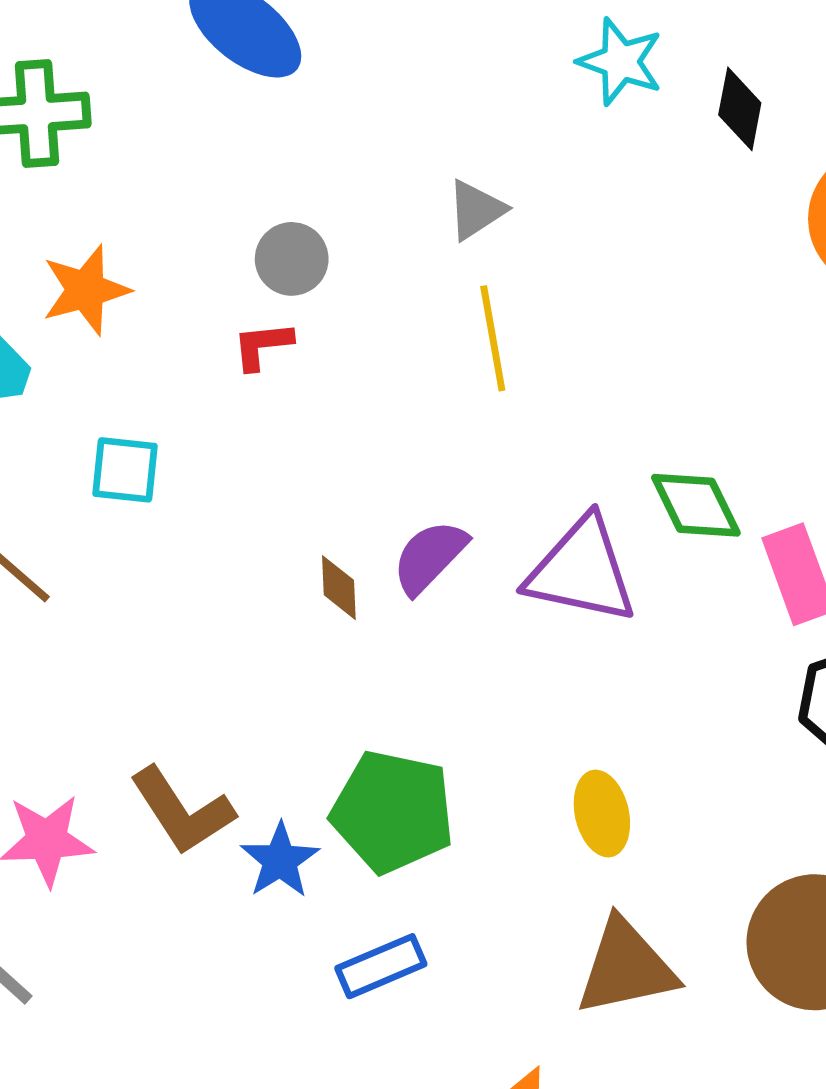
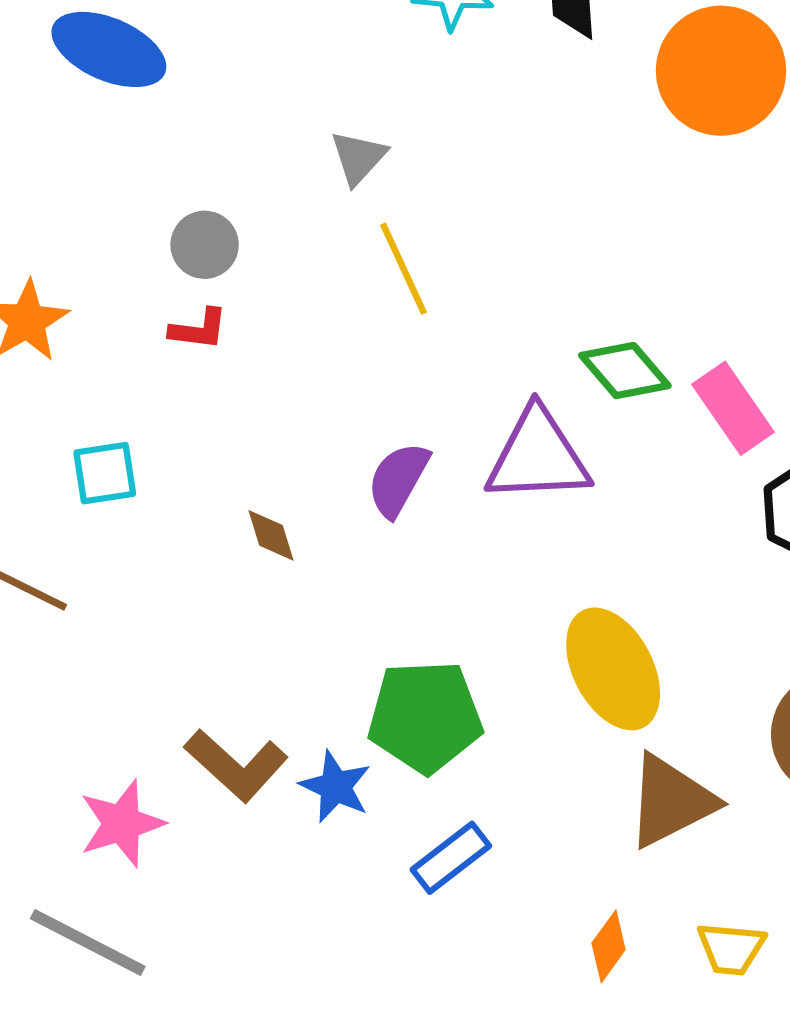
red L-shape: (262, 345) -> (199, 329), turned -152
brown diamond: (339, 588) -> (271, 535), moved
yellow ellipse: (602, 814) -> (613, 669), size x1.6

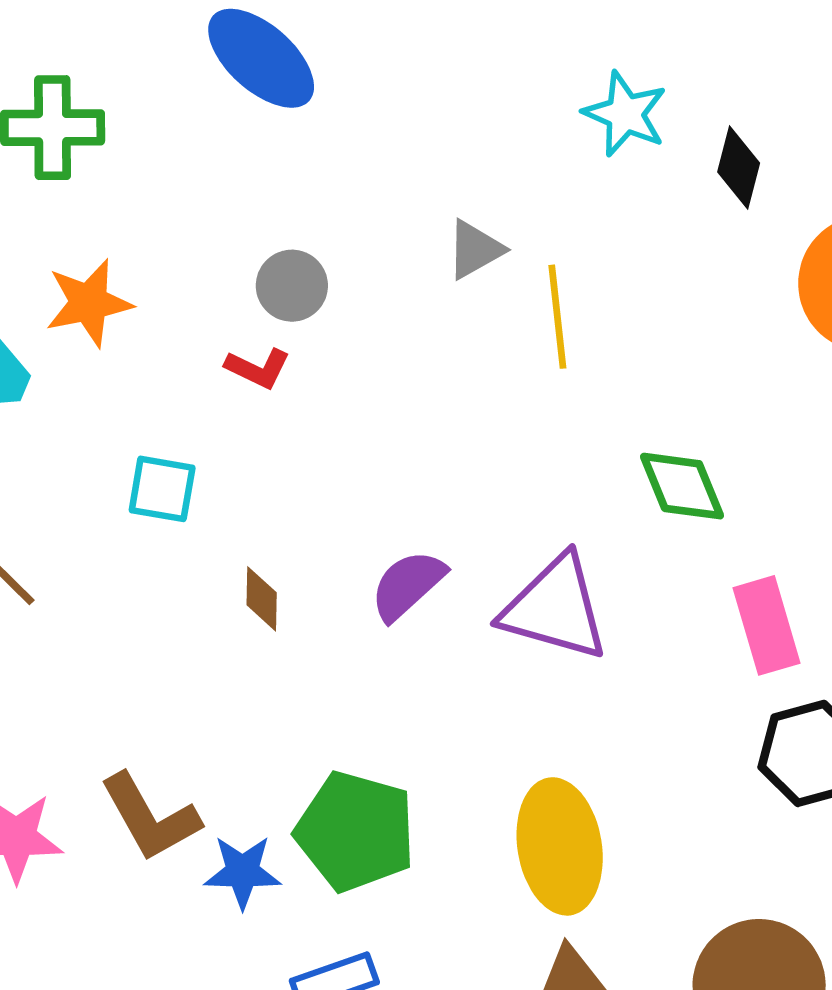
yellow line: (404, 269) -> (557, 317), moved
green diamond: (625, 371) -> (682, 486), moved
cyan square: (105, 473) -> (162, 489), moved
blue star: (336, 787) -> (243, 872), turned 30

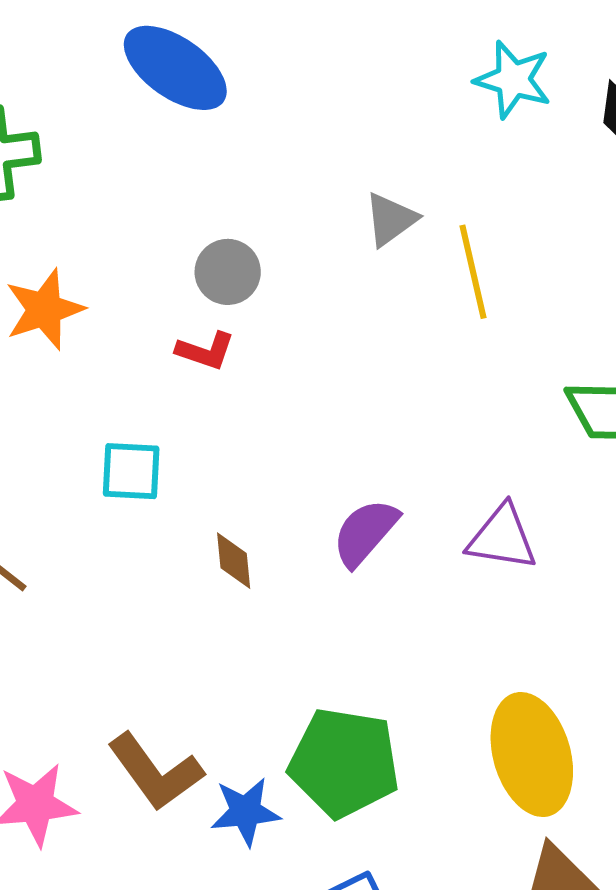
purple triangle: (555, 608) -> (502, 538), size x0.7

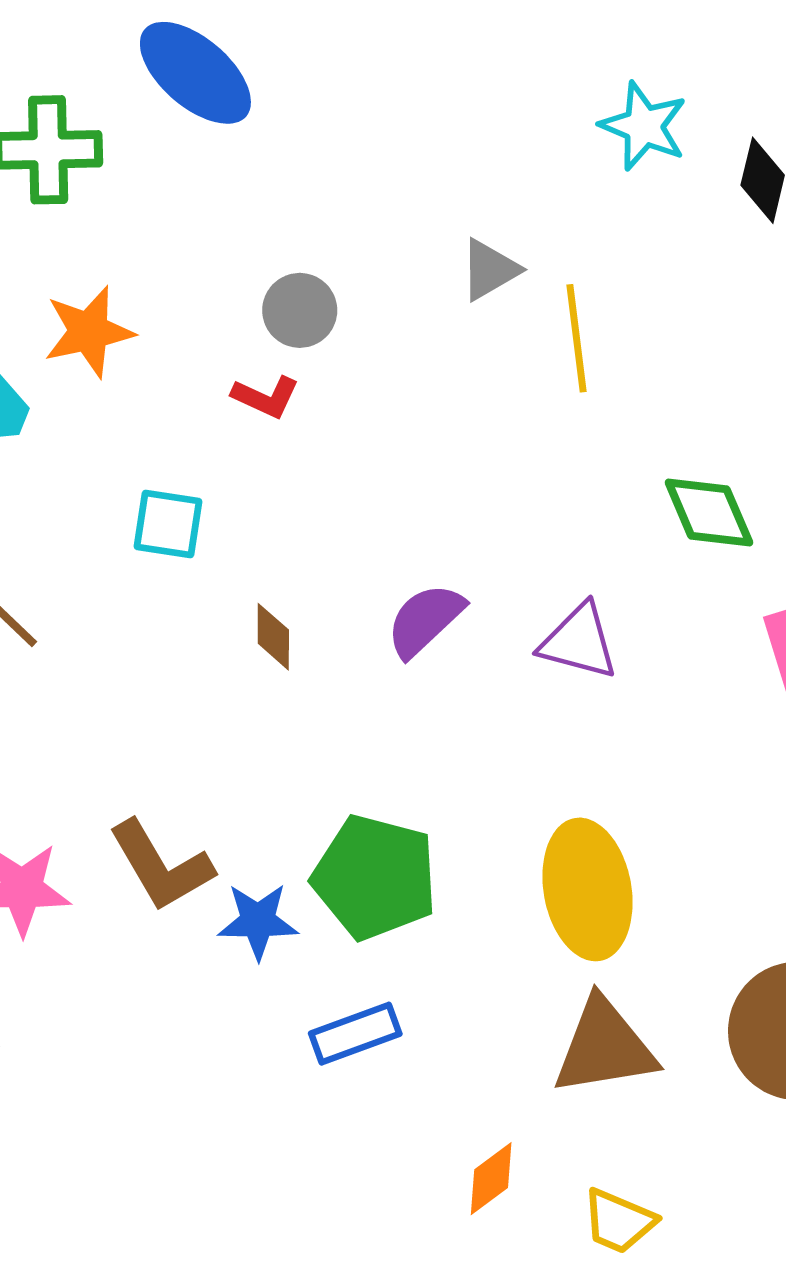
blue ellipse: (175, 68) -> (195, 73), moved

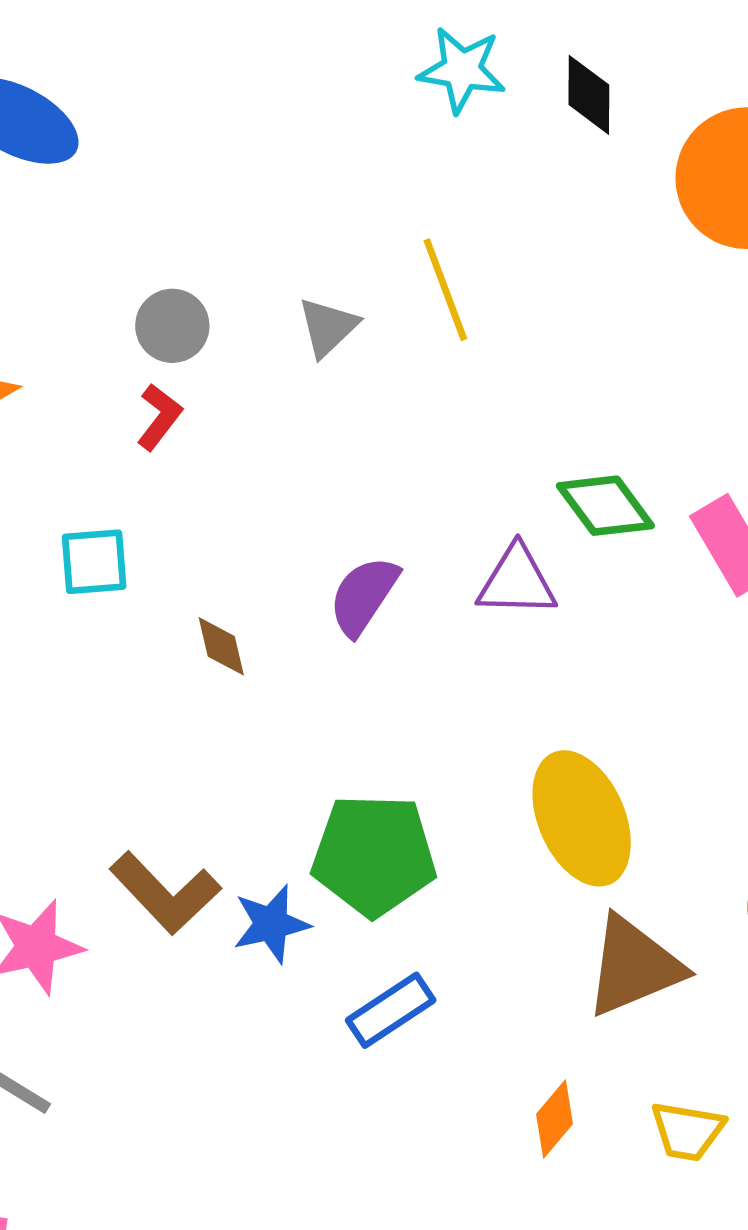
gray triangle: (490, 270) -> (328, 327), moved
red L-shape: (266, 397) -> (159, 417), turned -64
green diamond: (709, 513) -> (605, 506), moved

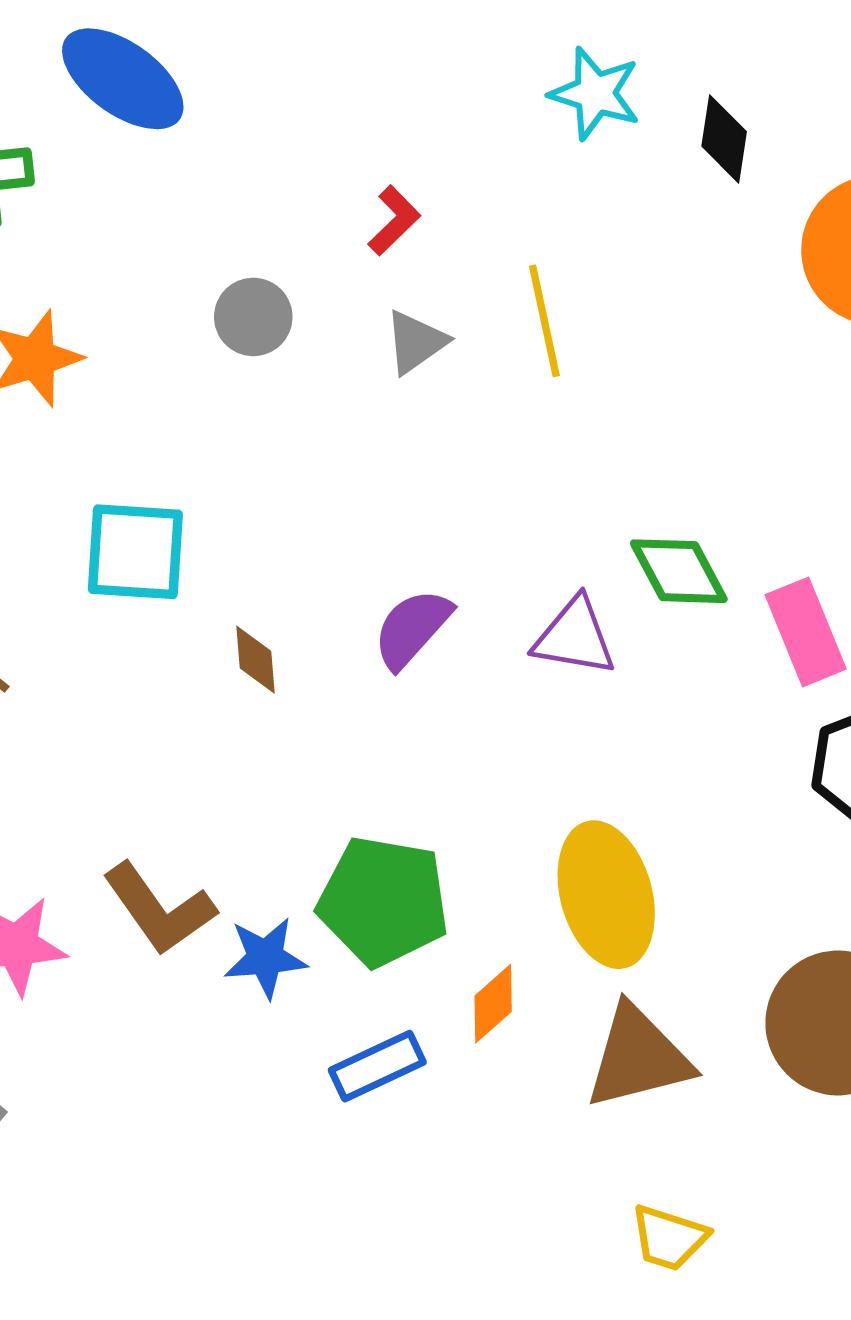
red L-shape: (159, 417) -> (394, 220), moved
cyan square: (94, 562) -> (135, 552), size x1.4
orange diamond: (555, 1119) -> (493, 1004), moved

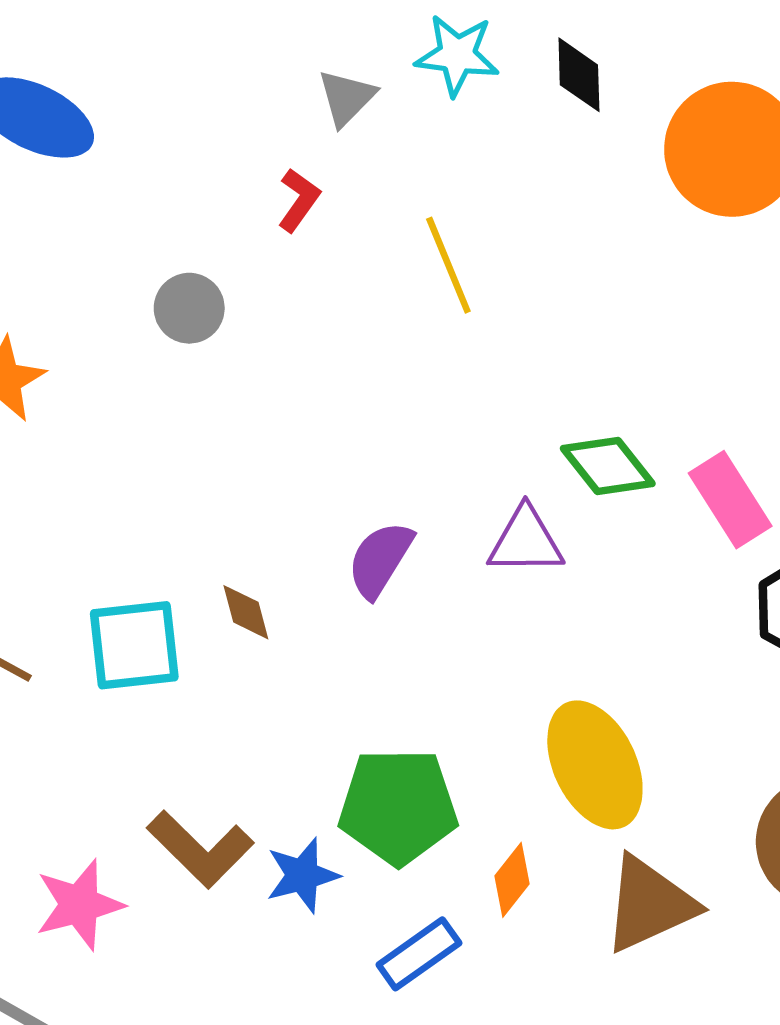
gray triangle: (416, 342) -> (347, 98), moved
cyan square: (135, 552) -> (134, 645), moved

